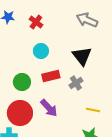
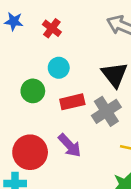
green circle: (22, 82) -> (33, 91), moved
gray cross: (76, 83) -> (106, 111), size x1.5

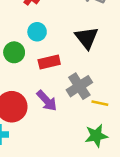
gray cross: (106, 111) -> (79, 86), moved

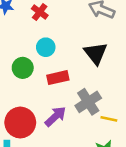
purple arrow: (47, 101) -> (55, 116), turned -90

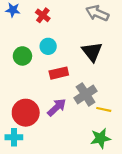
green circle: (23, 68) -> (22, 56), moved

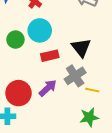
cyan circle: (48, 46) -> (40, 30), size x1.5
black triangle: (92, 52) -> (81, 48), moved

